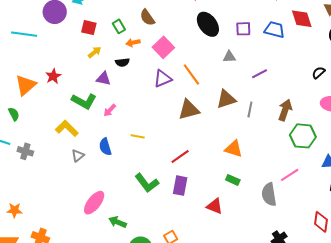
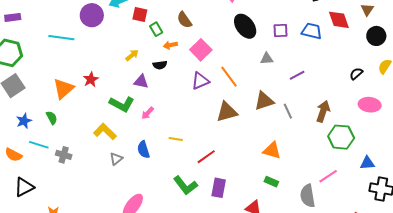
red square: (89, 28) -> (140, 14), moved
gray line: (250, 110) -> (288, 111), turned -35
red line: (180, 157) -> (206, 157), moved

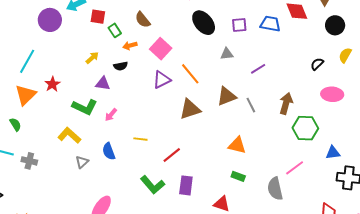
cyan line: (61, 38) -> (27, 61), moved, turned -65

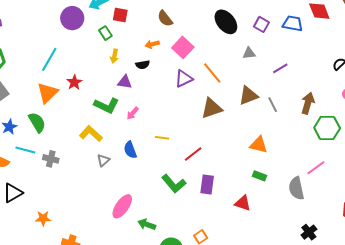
purple square: (239, 25) -> (262, 24), turned 35
green rectangle: (115, 30) -> (105, 33), moved
yellow arrow: (92, 58) -> (114, 56), turned 144
green semicircle: (15, 124) -> (37, 122), size x1.5

